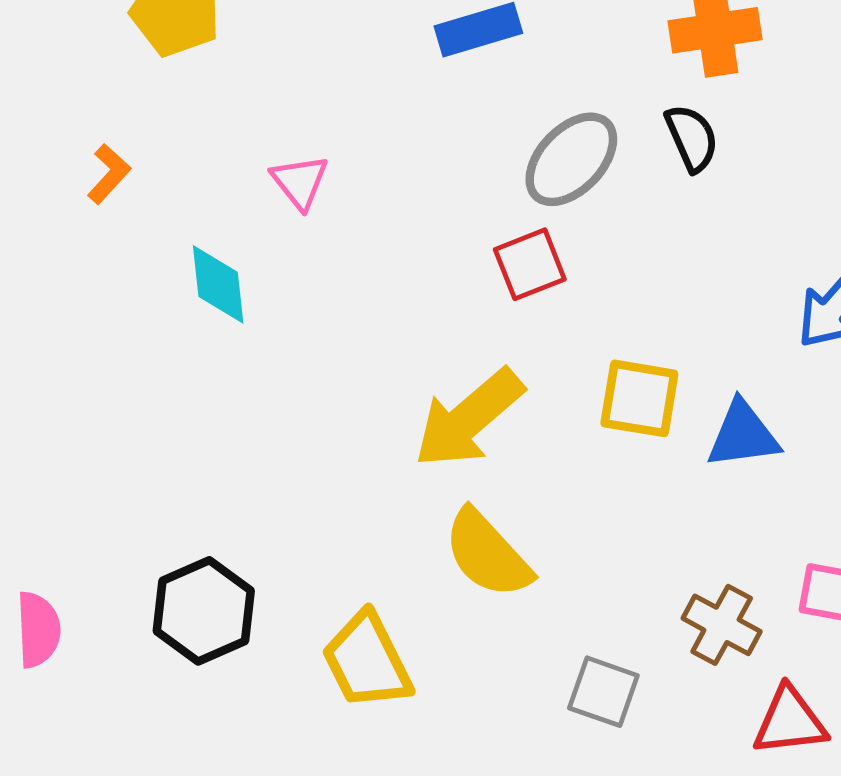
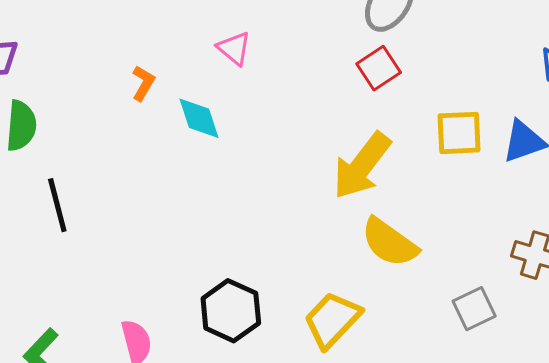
orange L-shape: (109, 174) -> (143, 83), moved
yellow trapezoid: (367, 661) -> (332, 320), turned 82
gray square: (603, 692) -> (474, 309), turned -33

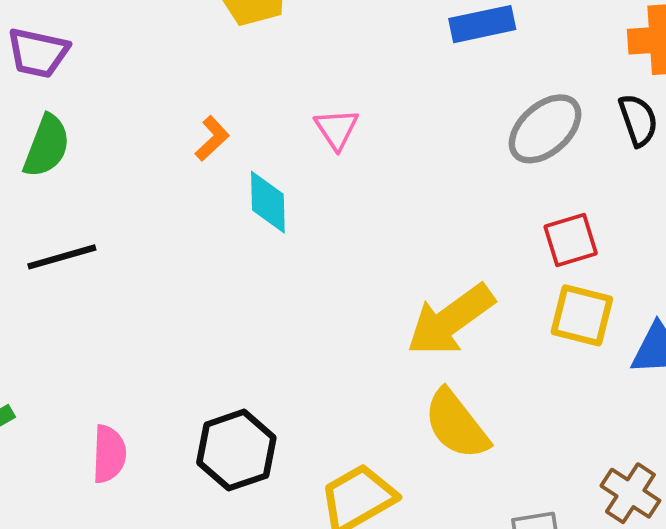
red square: (379, 68) -> (571, 240), moved
black line: (57, 205) -> (62, 257), turned 72

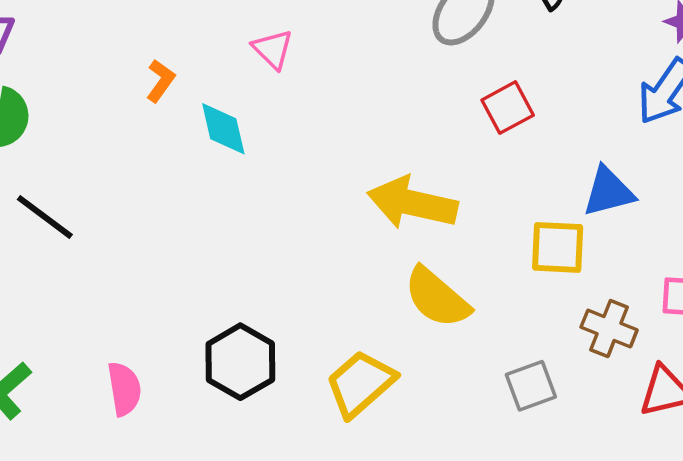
black line: (62, 257) -> (45, 217), turned 64
yellow square: (582, 315) -> (558, 247), moved
yellow arrow: (450, 320) -> (412, 203), turned 60

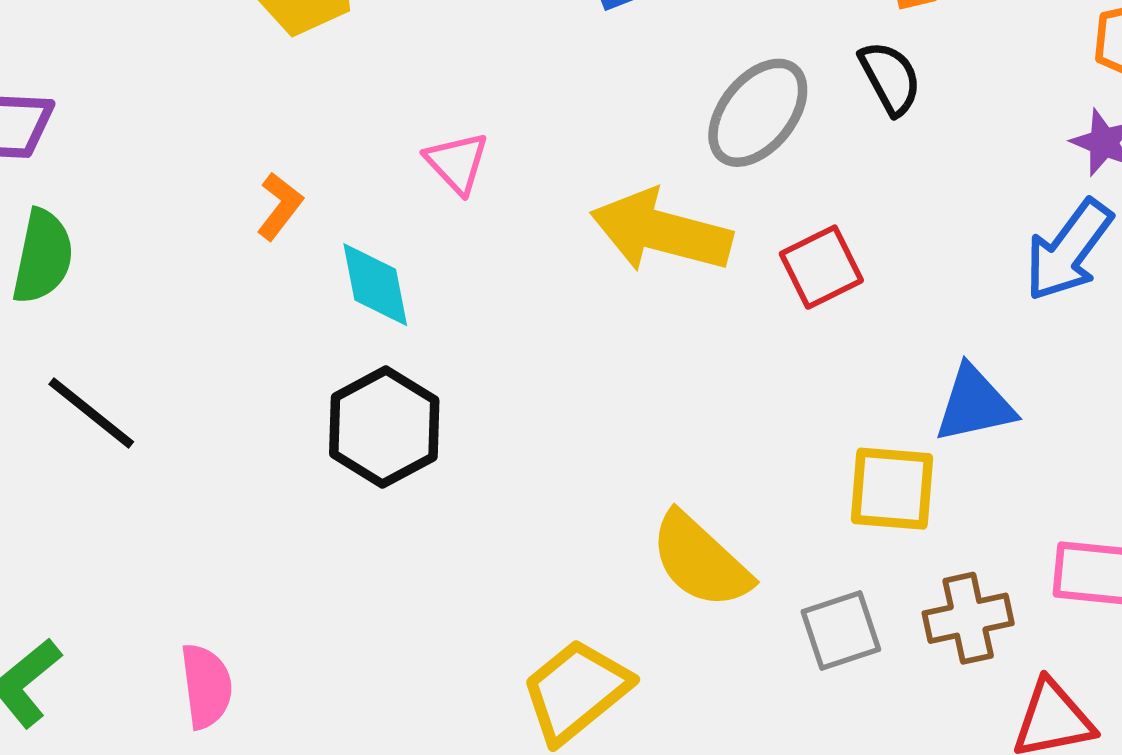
yellow arrow: (412, 203) -> (661, 231), moved
brown cross: (609, 328) -> (968, 618), turned -36
black hexagon: (240, 362) -> (384, 427), moved
gray square: (531, 386) -> (841, 630), moved

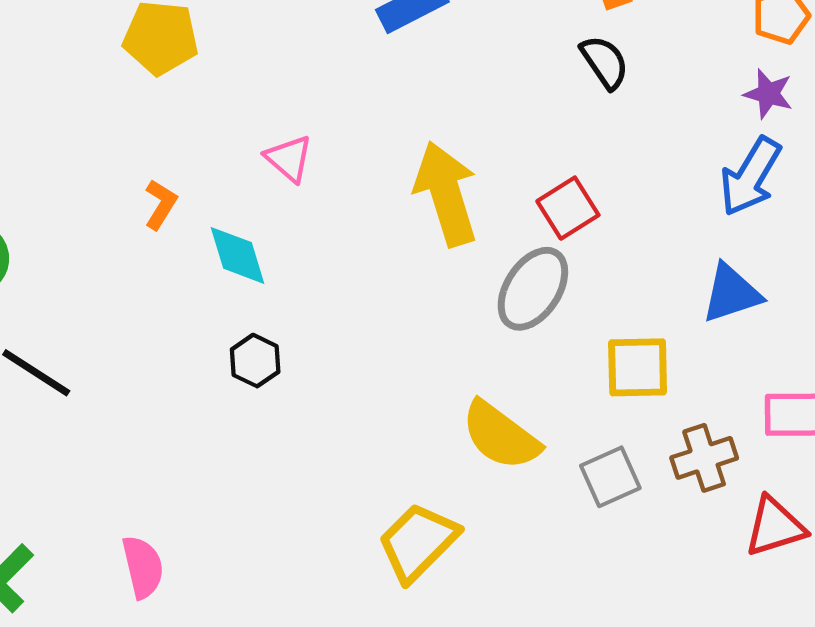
gray ellipse: (758, 113) -> (533, 289), moved
yellow arrow: (661, 231) -> (446, 194), turned 64
blue triangle: (975, 404) -> (731, 293), moved
black hexagon: (384, 427) -> (255, 361), size x0.6

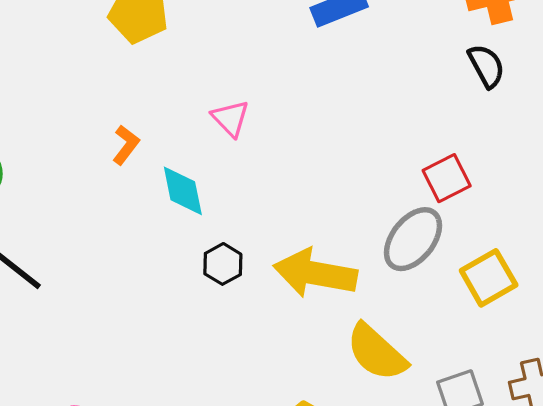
yellow arrow: (446, 194) -> (315, 273), moved, turned -68
black hexagon: (255, 361) -> (223, 264), moved
yellow square: (638, 367) -> (489, 278), moved, turned -34

